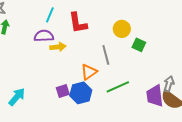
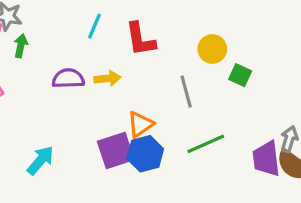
purple semicircle: (44, 36) -> (68, 78), moved
orange triangle: (89, 72) -> (140, 124), moved
purple square: (63, 91) -> (116, 150), size x1.6

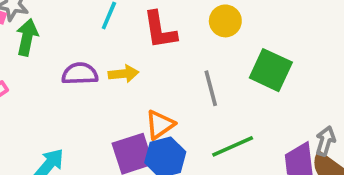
green arrow: (21, 46) -> (27, 37), size x1.4
yellow circle: (212, 49) -> (225, 21), moved
green square: (240, 75) -> (271, 70), size x1.6

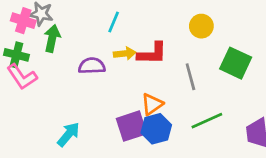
red L-shape: (160, 30) -> (152, 53), moved, turned -80
yellow arrow: (123, 74) -> (125, 53), moved

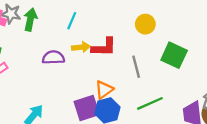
green arrow: (52, 38) -> (30, 20), moved

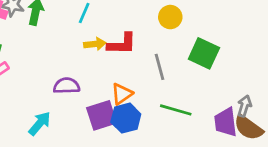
purple semicircle: (53, 57) -> (67, 86), moved
green line: (150, 103) -> (176, 110), turned 40

